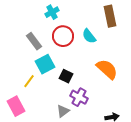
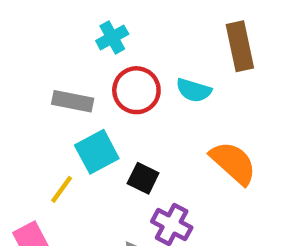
cyan semicircle: (89, 36) -> (194, 90), turned -35
gray rectangle: (34, 41) -> (73, 101), turned -42

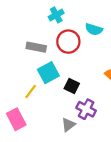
cyan semicircle: (194, 90) -> (94, 29), moved

